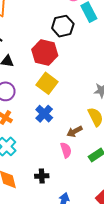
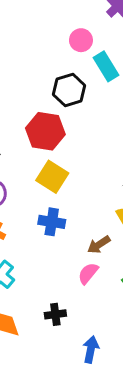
blue cross: (44, 114) -> (52, 222), turned -30
pink semicircle: (66, 150) -> (88, 273), turned -119

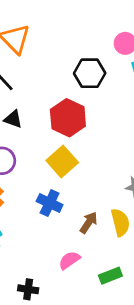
black hexagon: (69, 90) -> (90, 73), moved
brown arrow: (99, 245) -> (89, 223), moved, turned 140

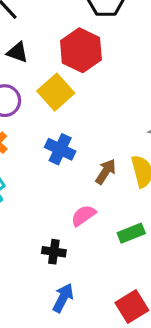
yellow square: (62, 162) -> (56, 92), moved
black cross: (28, 289) -> (54, 252), moved

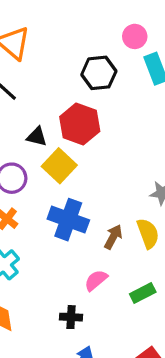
black triangle: (17, 52) -> (37, 137), moved
blue cross: (60, 149) -> (68, 220), size x1.4

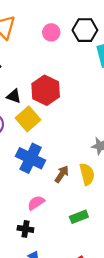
pink circle: (135, 36) -> (51, 32), moved
black hexagon: (99, 73) -> (85, 30), moved
pink semicircle: (96, 280) -> (36, 203), moved

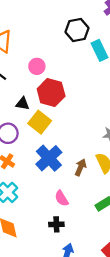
pink circle: (51, 32) -> (37, 66), moved
blue cross: (31, 158) -> (49, 158), turned 32
pink semicircle: (36, 203) -> (62, 198), turned -77

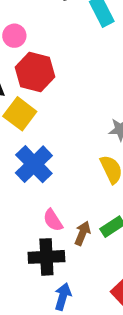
brown arrow: (80, 167) -> (83, 233), moved
black cross: (56, 224) -> (46, 257), size x1.6

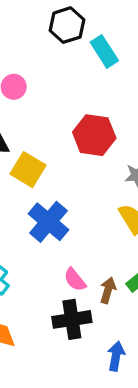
red hexagon: (35, 72) -> (94, 135), moved
blue arrow: (63, 297) -> (116, 356), moved

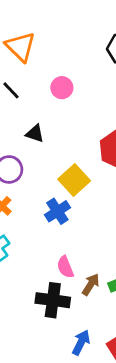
yellow square: (28, 170) -> (74, 180), moved
blue cross: (48, 222) -> (57, 211), size x0.7

